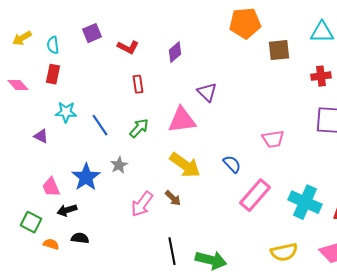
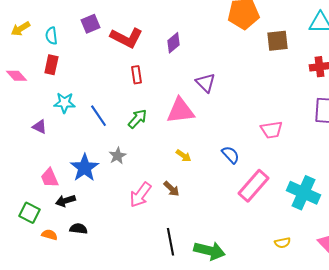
red L-shape: (128, 47) -> (126, 38), size x1.5
yellow arrow: (185, 165) -> (183, 156), size x0.5
yellow semicircle: (284, 252) -> (282, 243), size x0.6

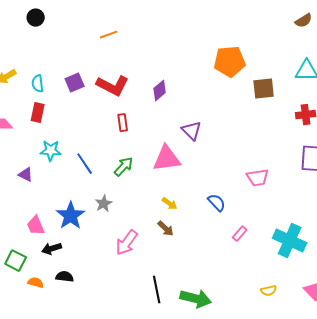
purple square: (90, 24) -> (75, 83), moved
pink rectangle: (253, 186) -> (240, 234), size x0.5
brown arrow: (171, 189) -> (166, 229), moved

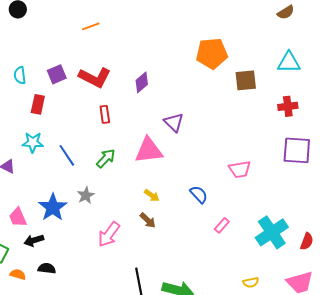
red rectangle: (38, 113) -> (38, 104), moved
cyan cross: (290, 241) -> (272, 232), turned 32

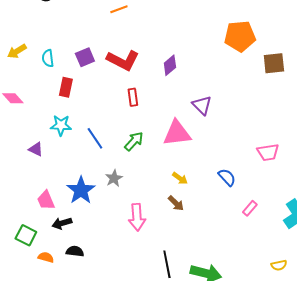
pink arrow: (109, 234) -> (137, 217), turned -40

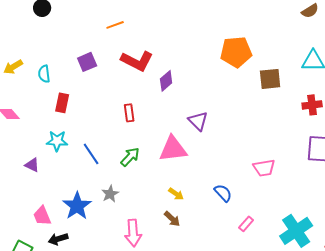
purple square: (85, 57) -> (87, 62), moved
red L-shape: (123, 60) -> (137, 61), moved

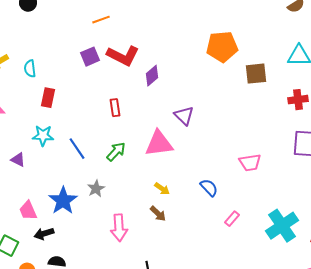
purple square: (87, 62) -> (90, 57), moved

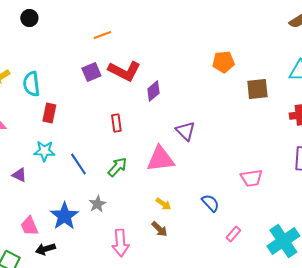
orange pentagon: (222, 47) -> (223, 62), size x0.7
cyan semicircle: (30, 69) -> (31, 84), size x1.4

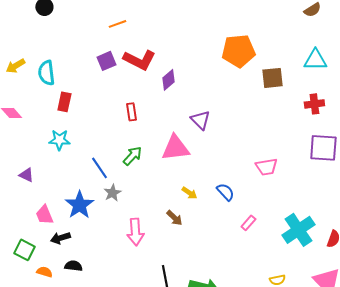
orange pentagon: (223, 62) -> (238, 51), size x1.5
blue line: (78, 164) -> (99, 168), moved
purple triangle: (19, 175) -> (26, 175), moved
yellow arrow: (163, 204) -> (189, 193), moved

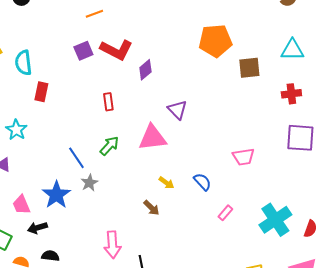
cyan star: (59, 140) -> (16, 130), moved, turned 30
pink arrow: (135, 232) -> (112, 245), moved

